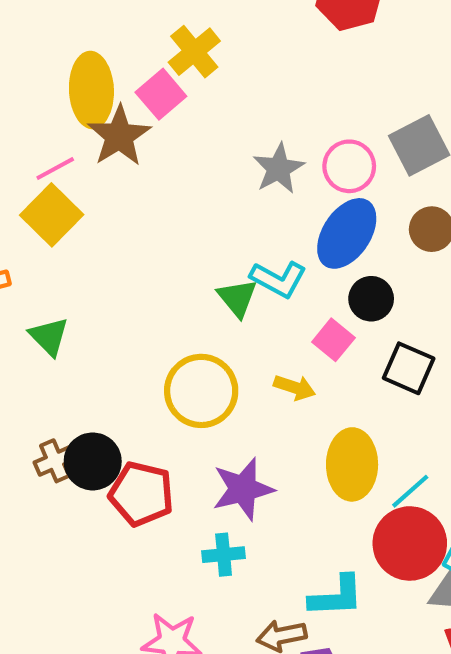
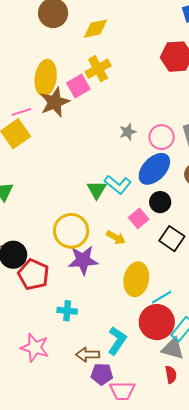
gray star: (279, 168) -> (128, 132), size x0.7
purple star: (243, 489) -> (83, 260), moved
cyan L-shape: (336, 596) -> (117, 341), turned -64

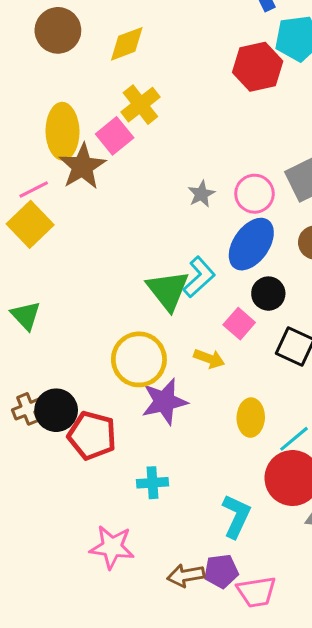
cyan L-shape: (118, 185) -> (199, 277), turned -72
green triangle: (97, 190) -> (168, 290), size x1.4
yellow ellipse: (136, 279) -> (251, 418), size x0.7
brown arrow: (88, 355) -> (186, 575), moved

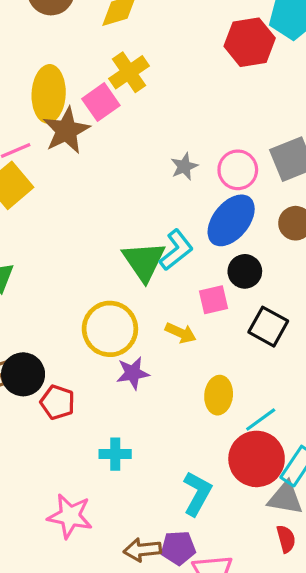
pink square: (239, 324) -> (213, 300), turned 32
purple star: (164, 402) -> (133, 373), size x0.7
red pentagon: (92, 435) -> (57, 402), size x0.7

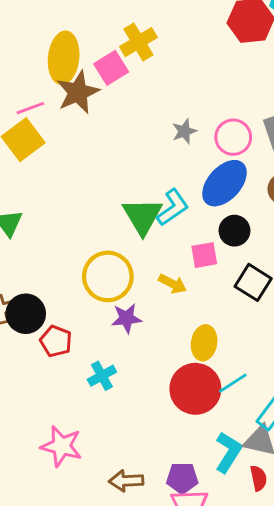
cyan line: (261, 419) -> (233, 383), moved
cyan cross: (115, 454) -> (102, 376), moved, turned -32
red circle: (257, 459) -> (195, 389), moved
cyan L-shape: (197, 493) -> (228, 452), moved
purple pentagon: (178, 548) -> (182, 478), moved

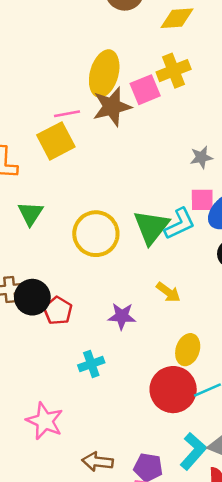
pink square: (204, 255) -> (202, 200), moved
yellow circle: (108, 276) -> (96, 234), moved
red pentagon: (56, 341) -> (58, 311), moved

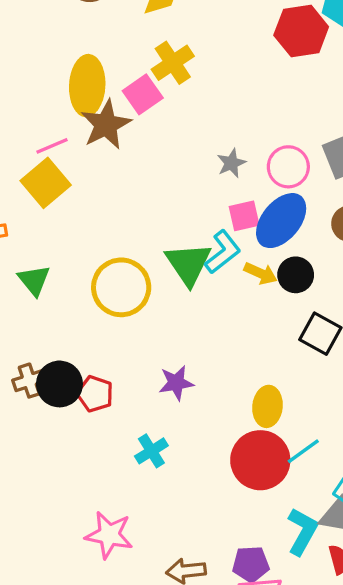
yellow arrow: (168, 292) -> (261, 273), moved

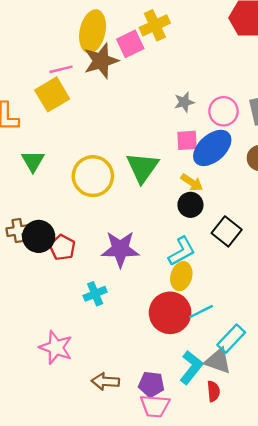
cyan L-shape: (223, 252) -> (182, 251), moved
black circle: (296, 275) -> (190, 205), moved
purple star: (176, 383) -> (120, 249), size x1.5

